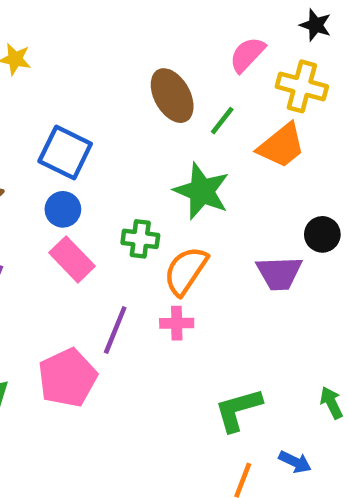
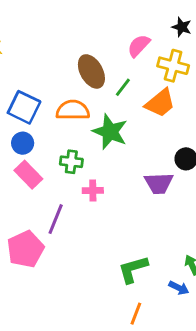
orange semicircle: (186, 271) -> (73, 110), moved, turned 56
pink cross: (177, 323) -> (93, 190), moved
blue arrow: (295, 462) -> (179, 288), moved

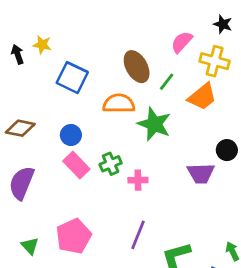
blue square: (24, 107) -> (72, 78), moved
green cross: (71, 162) -> (111, 164), moved, turned -30
purple line: (56, 219) -> (138, 235), moved

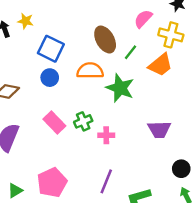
blue circle: (71, 135) -> (50, 78), moved
black circle: (227, 150) -> (181, 169), moved
green triangle: (30, 246) -> (15, 191), turned 42

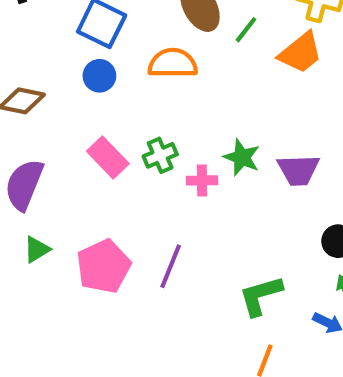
green star: (120, 88) -> (242, 157), moved, size x0.7
purple line: (106, 181) -> (171, 266), moved
green triangle: (15, 191) -> (37, 250), moved

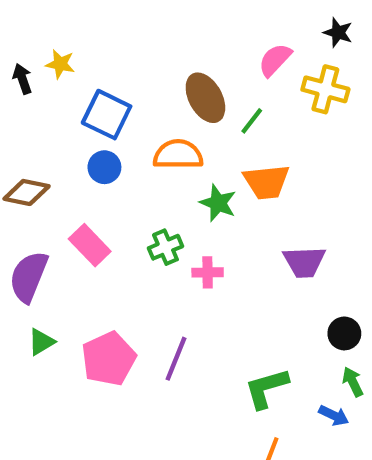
orange trapezoid: (300, 53) -> (266, 182), moved, turned 33
pink rectangle: (108, 157) -> (90, 245), moved
green star: (242, 157) -> (218, 203), moved

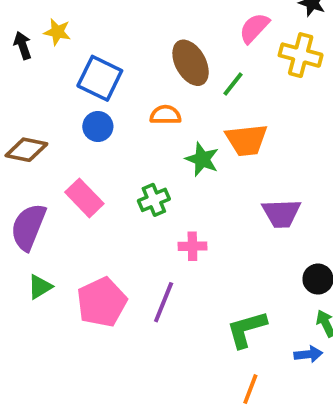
orange semicircle: (178, 155) -> (165, 115), size x0.7
pink cross: (208, 272) -> (192, 246), moved
blue arrow: (334, 416) -> (308, 354), turned -32

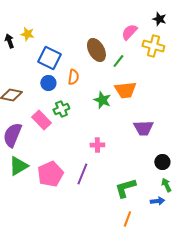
orange semicircle: (165, 115) -> (73, 77), moved, turned 98
green cross: (154, 200) -> (61, 109), moved
green triangle: (40, 287) -> (18, 166), size x1.5

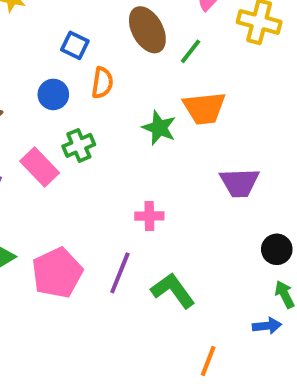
blue square: (49, 58) -> (75, 45), moved, size x0.6
green L-shape: (125, 188) -> (173, 290), moved, turned 70

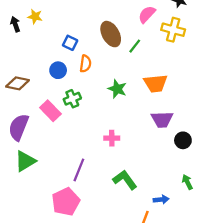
orange trapezoid: (204, 108) -> (156, 83), moved
black circle: (277, 249) -> (183, 140), moved
pink pentagon: (57, 273) -> (66, 202), moved
purple line: (120, 273) -> (79, 170), moved
blue arrow: (267, 326) -> (161, 200), moved

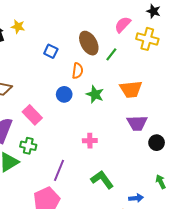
orange semicircle: (85, 64) -> (78, 71), moved
blue circle: (58, 70) -> (64, 94), moved
green cross: (72, 99) -> (28, 146), moved, turned 35

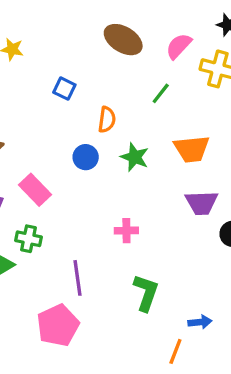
brown ellipse: (89, 43) -> (123, 40), moved, turned -30
purple line: (59, 170) -> (77, 278), turned -30
green L-shape: (102, 180) -> (146, 293), turned 55

